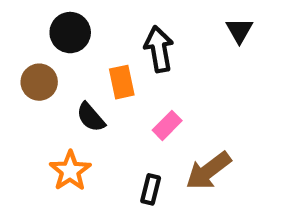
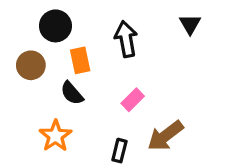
orange rectangle: (122, 82) -> (80, 60), moved

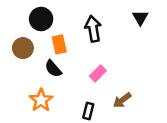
brown arrow: (165, 136) -> (122, 100), size x0.7

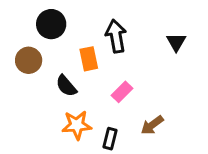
black triangle: (140, 18) -> (176, 42), moved
orange rectangle: (59, 44) -> (89, 59), moved
orange star: (41, 100) -> (77, 125), moved, turned 30

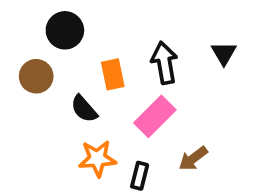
black arrow: (116, 36) -> (164, 63), moved
pink rectangle: (122, 92) -> (155, 116), size x1.5

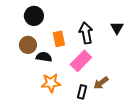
brown circle: (36, 76) -> (28, 45), moved
black semicircle: (84, 109) -> (44, 57), turned 140
black rectangle: (140, 176) -> (82, 92), moved

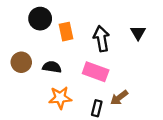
orange rectangle: (59, 39) -> (66, 32), moved
brown circle: (28, 45) -> (21, 62), moved
pink rectangle: (81, 61) -> (96, 72), turned 65

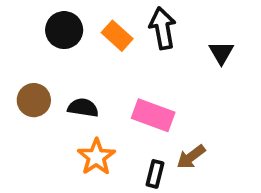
orange rectangle: (66, 32) -> (117, 36), moved, turned -36
black arrow: (101, 39) -> (163, 28), moved
orange star: (60, 98) -> (96, 157), turned -30

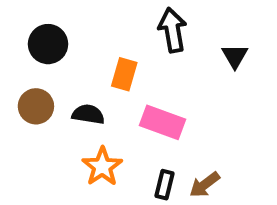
black circle: (64, 30) -> (48, 44), moved
orange rectangle: (117, 36) -> (124, 74), moved, turned 64
brown arrow: (191, 157) -> (205, 185), moved

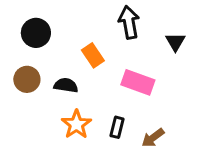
orange rectangle: (124, 74) -> (93, 55), turned -50
pink rectangle: (162, 122) -> (138, 82), moved
black rectangle: (164, 185) -> (117, 127), moved

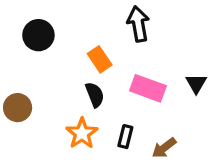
black triangle: (175, 42) -> (196, 83), moved
brown circle: (27, 79) -> (18, 108), moved
black semicircle: (66, 85) -> (95, 95), moved, turned 60

